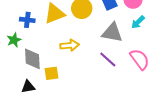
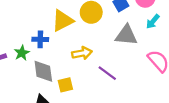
blue cross: (27, 20) -> (40, 39), moved
purple line: (108, 59) -> (107, 73), moved

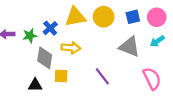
blue cross: (40, 39) -> (50, 28), turned 32
yellow arrow: (82, 53) -> (71, 48), moved

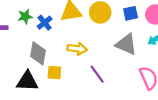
green star: (30, 36) -> (25, 17), moved
yellow arrow: (71, 48) -> (77, 49), moved
black triangle: (35, 85) -> (27, 81), size x1.5

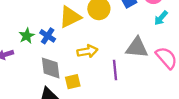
gray triangle: (126, 44) -> (137, 48), moved
purple line: (97, 74) -> (115, 70), turned 48

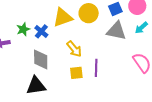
gray triangle: (137, 48) -> (116, 31), moved
yellow arrow: (87, 51) -> (74, 49), turned 54
yellow square: (73, 82) -> (76, 73), moved

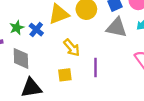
gray diamond: (41, 59) -> (21, 58), moved
yellow square: (76, 73) -> (65, 75), moved

